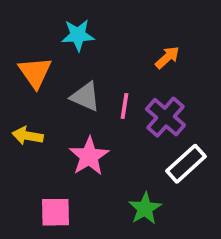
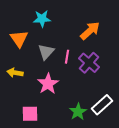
orange arrow: (167, 57) -> (90, 31), size x1.5
gray triangle: (85, 97) -> (46, 52), turned 48
white rectangle: (186, 164) -> (102, 105), moved

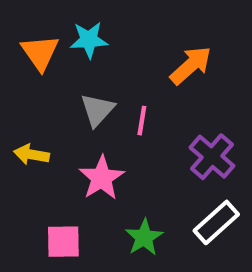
orange triangle: (19, 39) -> (40, 53), moved
purple cross: (89, 63) -> (212, 157), moved
green star: (78, 112) -> (144, 237), moved

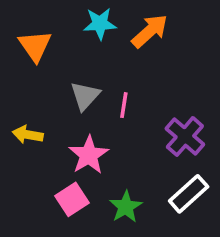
cyan star: (89, 40) -> (100, 24), moved
orange arrow: (191, 65) -> (150, 31), moved
pink square: (63, 242) -> (72, 199), moved, turned -32

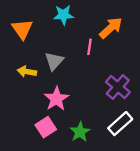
orange arrow: (150, 31) -> (111, 28), moved
pink line: (124, 105) -> (89, 47), moved
yellow arrow: (28, 135) -> (27, 72), moved

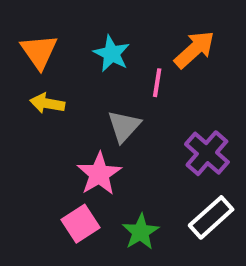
cyan star: (63, 15) -> (112, 54), moved, turned 30
gray triangle: (54, 61) -> (124, 126), moved
yellow arrow: (27, 72) -> (47, 103), moved

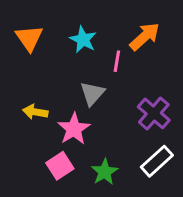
yellow arrow: (47, 103) -> (35, 112), moved

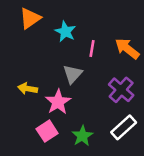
orange arrow: (145, 37) -> (127, 49), moved, turned -100
orange triangle: (29, 38) -> (30, 18), moved, turned 30

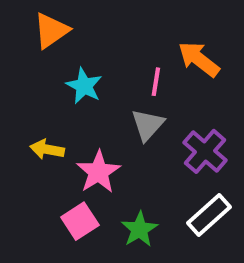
cyan star: (65, 32) -> (84, 86), moved
orange arrow: (127, 49) -> (199, 59), moved
gray triangle: (73, 74) -> (148, 125), moved

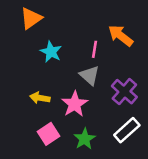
gray triangle: (148, 125) -> (90, 75), turned -30
yellow arrow: (47, 149) -> (40, 98), moved
pink star: (98, 172) -> (75, 104), moved

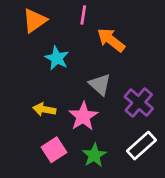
orange arrow: (121, 36) -> (111, 40), moved
pink line: (95, 49) -> (83, 15), moved

